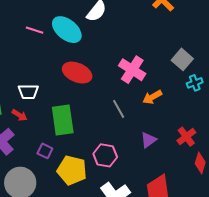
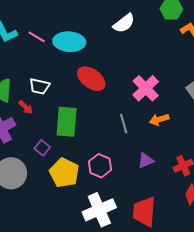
pink line: (35, 30) -> (37, 37), moved
cyan ellipse: (67, 30) -> (69, 42), moved, turned -48

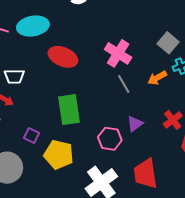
orange arrow: (159, 119) -> (157, 78), moved
green rectangle: (67, 122) -> (69, 110), moved
gray line: (124, 124) -> (124, 84), moved
pink hexagon: (100, 166) -> (110, 139), moved

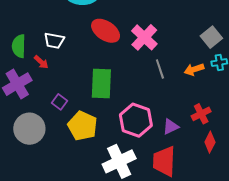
pink cross: (118, 53) -> (144, 37), moved
purple triangle: (135, 124) -> (171, 127), moved
pink hexagon: (110, 139) -> (136, 120), size x1.4

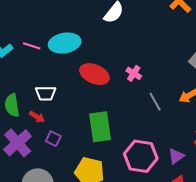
pink cross: (144, 37) -> (134, 73), size x0.6
purple square: (60, 102) -> (53, 139), moved

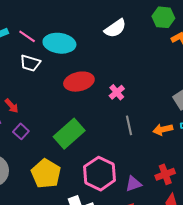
red ellipse: (94, 74) -> (79, 82), turned -52
white trapezoid: (46, 93) -> (30, 63), moved
green rectangle: (100, 127) -> (69, 134), turned 40

